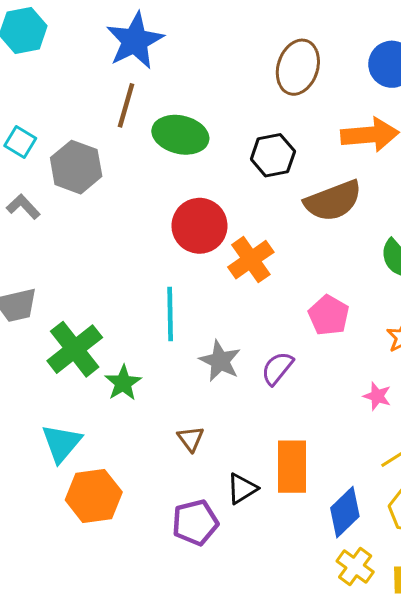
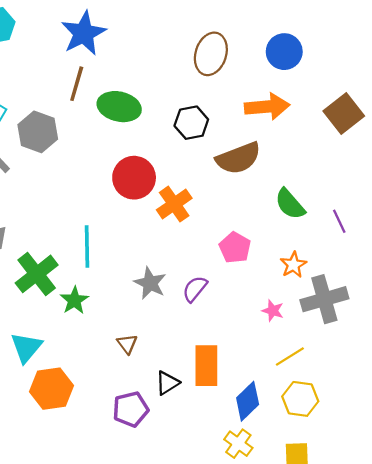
cyan line: (170, 314) -> (87, 246), moved
yellow cross: (355, 566) -> (238, 444), moved

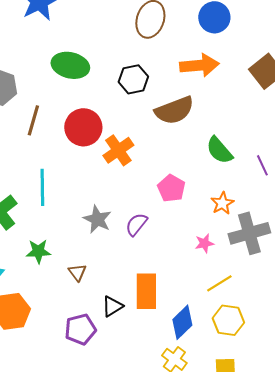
brown line: (77, 84) -> (33, 120), moved
green star: (74, 300) -> (38, 251), moved, turned 30
pink star: (273, 311) -> (204, 243), turned -30

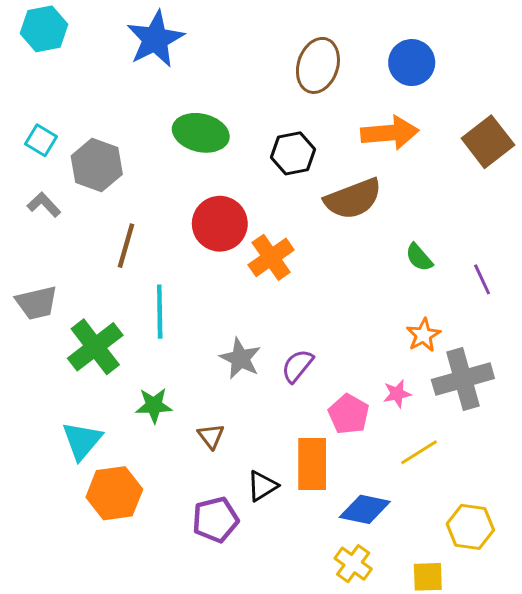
brown line: (33, 120) -> (126, 246), moved
green semicircle: (219, 150) -> (419, 257), size x0.7
pink pentagon: (171, 188) -> (349, 414), moved
yellow hexagon: (228, 320) -> (470, 527), moved
blue diamond: (182, 322) -> (365, 509), turned 56

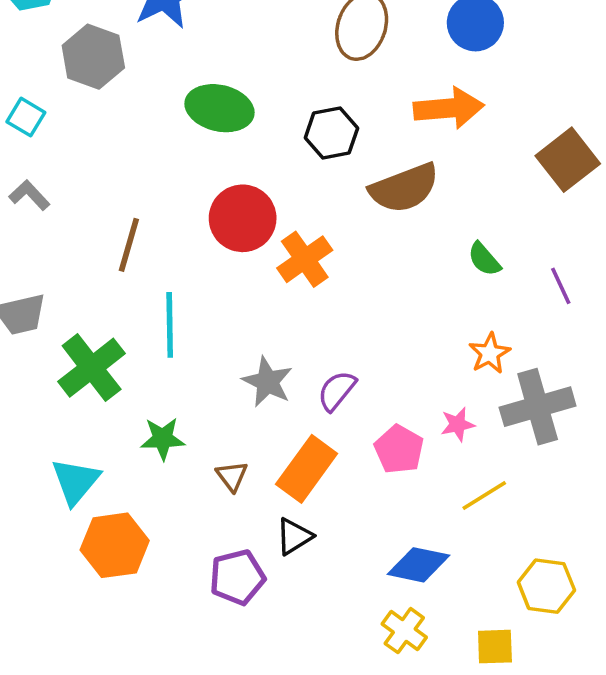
brown square: (488, 142) -> (568, 160), moved
gray hexagon: (97, 165) -> (93, 57), moved
orange rectangle: (312, 464) -> (307, 469), moved, turned 36

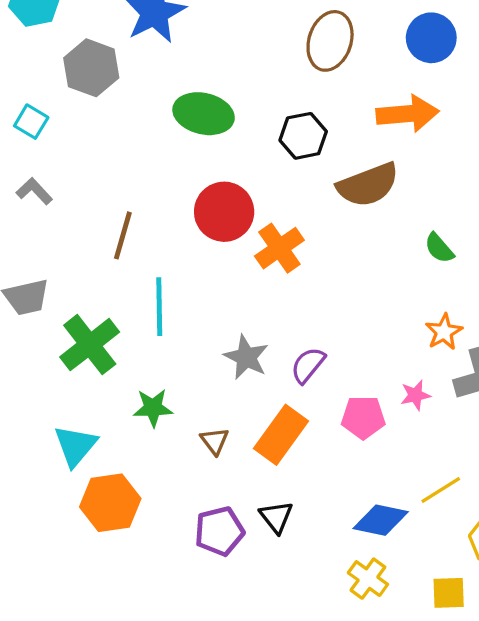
pink pentagon: (399, 449) -> (363, 417), turned -30
yellow line: (484, 496) -> (441, 490), moved
black triangle: (294, 536) -> (276, 517), moved, turned -36

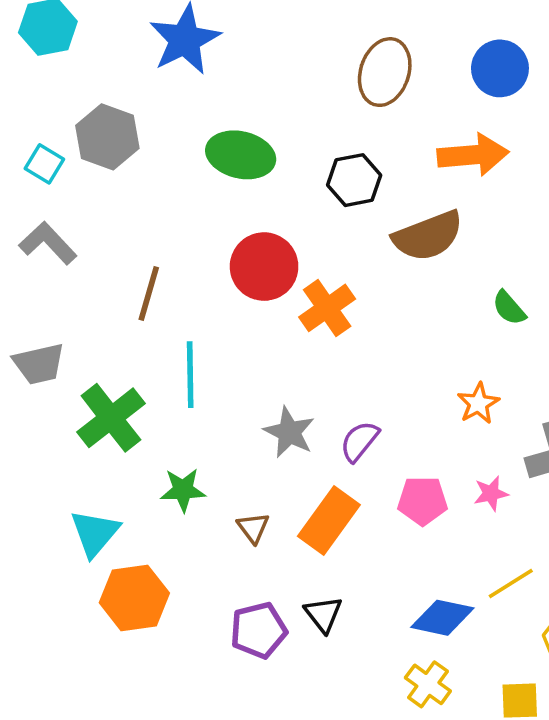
gray hexagon: (91, 68) -> (107, 137), moved
gray L-shape: (34, 191) -> (48, 243), size x1.4
orange star: (444, 332) -> (478, 403), moved
pink star: (415, 395) -> (491, 493), moved

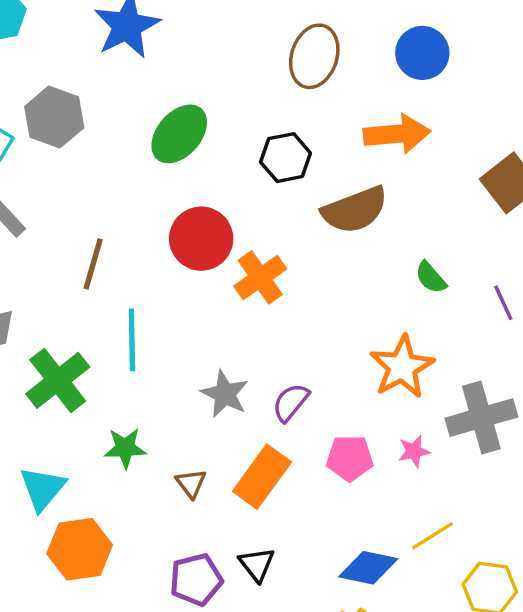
green ellipse: (241, 155) -> (179, 134), turned -62
orange star: (478, 403) -> (402, 367), size x1.6

